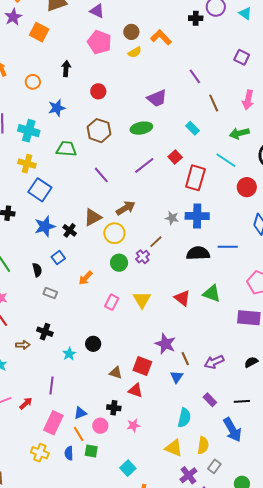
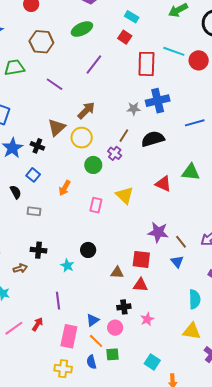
red square: (175, 157) -> (125, 37), moved
cyan line: (226, 160) -> (174, 51), moved
black semicircle: (198, 253) -> (153, 139), moved

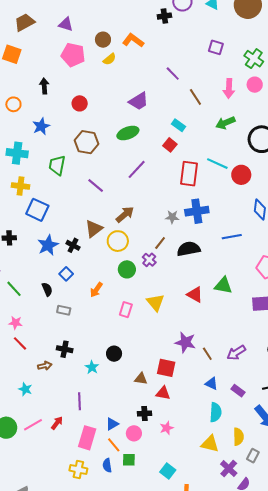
green trapezoid: (14, 68) -> (57, 165), turned -75
blue triangle: (177, 262) -> (211, 384), moved, turned -32

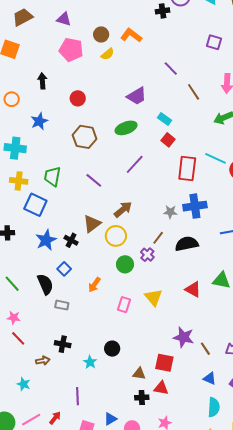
cyan rectangle: (178, 125) -> (164, 119), moved
green trapezoid: (57, 165) -> (52, 176), moved
black semicircle: (47, 289) -> (45, 284), size x1.5
black cross: (144, 414) -> (142, 397), moved

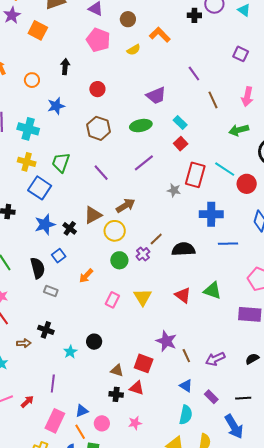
brown circle: (101, 34) -> (128, 19), moved
blue cross: (195, 206) -> (211, 214), moved
gray star: (170, 212) -> (174, 190), moved

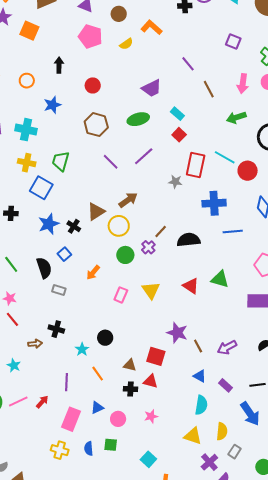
purple line: (101, 173) -> (111, 162), moved
orange line: (80, 432) -> (98, 374), moved

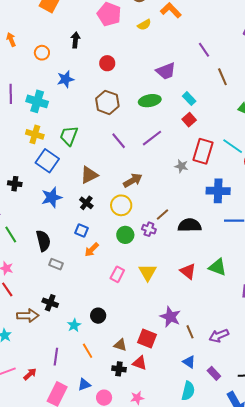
brown triangle: (96, 212) -> (89, 175), moved
black cross: (74, 226) -> (86, 203), moved
purple cross: (148, 247) -> (149, 229), turned -32
blue square: (64, 254) -> (82, 231), moved, turned -32
brown arrow: (35, 344) -> (28, 316), size x1.5

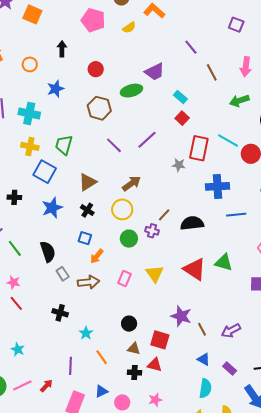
green ellipse: (150, 101) -> (131, 91), moved
gray rectangle: (56, 264) -> (63, 274), turned 40
red triangle: (188, 271) -> (195, 269), size x1.4
brown arrow: (28, 316) -> (88, 282), moved
black circle: (98, 316) -> (129, 324), moved

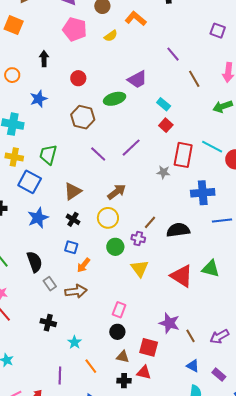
yellow triangle: (155, 274) -> (140, 269), moved
pink rectangle: (125, 278) -> (119, 310), moved

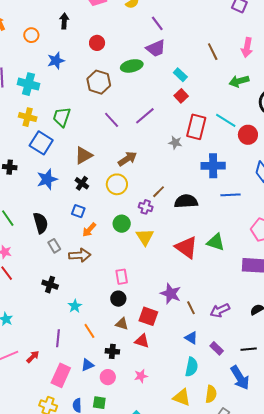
purple line: (173, 54) -> (157, 23), moved
green circle: (115, 247) -> (122, 224), moved
pink rectangle: (119, 310) -> (122, 277), turned -35
black cross: (124, 381) -> (112, 351), moved

